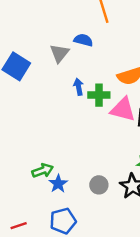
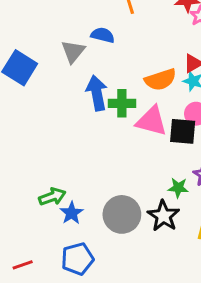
blue arrow: (79, 87) -> (97, 93), size x1.6
gray circle: (99, 185) -> (122, 214), size x1.6

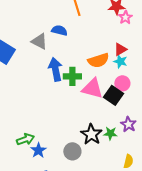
gray triangle: (73, 51) -> (39, 41), turned -42
black square: (183, 131) -> (113, 95), turned 30
gray circle: (122, 214) -> (72, 151), size x0.7
black star: (163, 216) -> (91, 134), moved

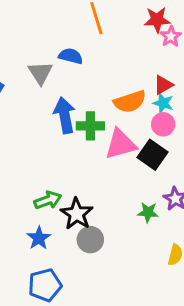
gray triangle: (39, 41) -> (40, 73), turned 30
pink circle: (122, 83) -> (163, 124), moved
pink triangle: (92, 88) -> (121, 144), turned -30
black star: (91, 134) -> (77, 214), moved
green arrow: (25, 139) -> (48, 200), moved

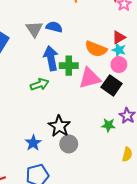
blue semicircle: (71, 56) -> (54, 27), moved
orange semicircle: (130, 102) -> (96, 49), turned 40
green arrow: (48, 200) -> (40, 84), moved

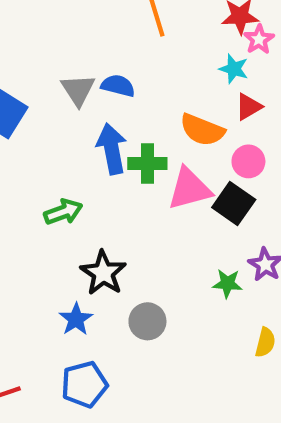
cyan star: (119, 50) -> (234, 69), moved
green arrow: (40, 84) -> (63, 212), moved
black star: (59, 126) -> (103, 273), moved

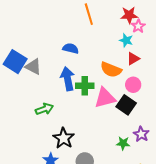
gray triangle: (78, 90) -> (33, 67), moved, turned -30

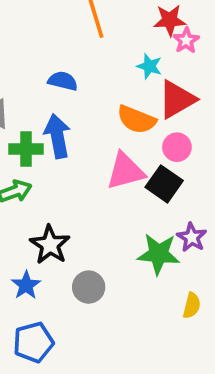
cyan star: (126, 40) -> (149, 66), moved
red triangle: (133, 59) -> (177, 99), size x1.6
green cross: (85, 86) -> (26, 149), moved
green star: (123, 143) -> (159, 254), size x1.6

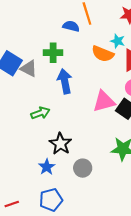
blue semicircle: (63, 81) -> (71, 26), moved
orange semicircle: (136, 120) -> (103, 54), moved
green cross: (26, 149) -> (53, 53), moved

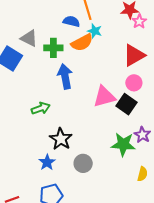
cyan star: (118, 41) -> (95, 31), moved
orange semicircle: (103, 54) -> (82, 43), moved, turned -50
gray triangle: (29, 69) -> (29, 38), moved

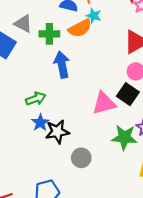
pink triangle: (104, 97) -> (104, 103), moved
black star: (61, 139) -> (57, 132), turned 30
blue star: (47, 162) -> (40, 123), moved

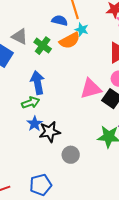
green cross: (49, 34) -> (43, 46), turned 36
blue arrow: (62, 65) -> (38, 83), moved
pink triangle: (104, 103) -> (91, 89), moved

